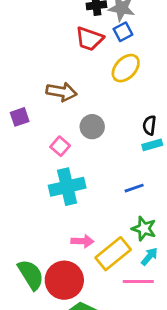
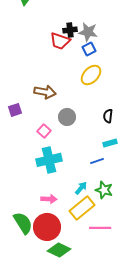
red trapezoid: (89, 39) -> (60, 41), moved
cyan rectangle: (152, 145) -> (110, 143), moved
pink arrow: (82, 241) -> (49, 199), moved
cyan arrow: (149, 256) -> (81, 188), moved

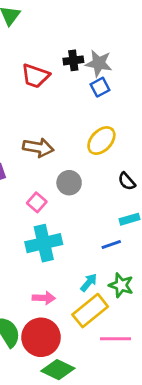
red trapezoid: (60, 41) -> (35, 76), moved
yellow ellipse: (91, 75) -> (101, 141), moved
black semicircle: (108, 116) -> (127, 181), turned -48

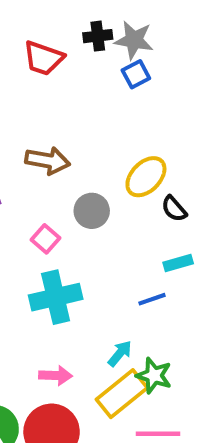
yellow ellipse: (101, 141) -> (146, 177), moved
green star: (121, 285) -> (154, 376), moved

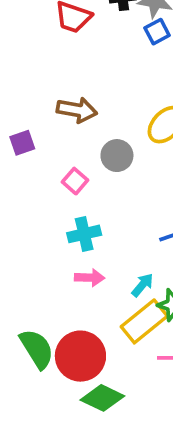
cyan cross: (56, 297) -> (84, 234), size x0.7
pink arrow: (56, 376) -> (90, 278), moved

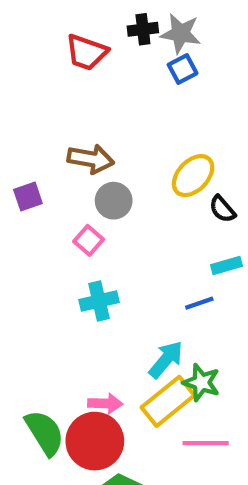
gray circle: (117, 156) -> (114, 201), moved
pink arrow: (90, 278) -> (105, 403), moved
cyan arrow: (142, 285) -> (166, 360), size x1.4

